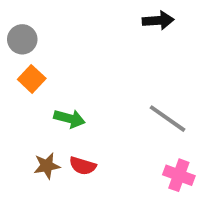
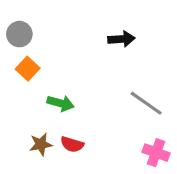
black arrow: (158, 20) -> (121, 39), moved

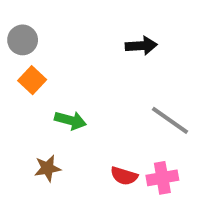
red semicircle: (72, 144) -> (124, 176), moved
pink cross: (156, 153) -> (162, 178), moved, turned -30

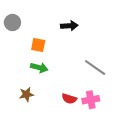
black arrow: (141, 46) -> (69, 26), moved
orange square: (32, 80) -> (38, 45), moved, turned -32

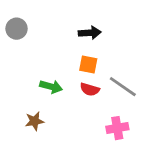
orange square: (38, 45) -> (88, 65), moved
red semicircle: (69, 99) -> (90, 89), moved

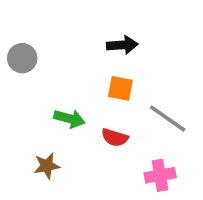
gray circle: (17, 29) -> (22, 58), moved
red semicircle: (90, 89) -> (115, 137), moved

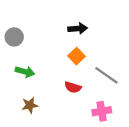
orange square: (120, 88) -> (76, 56), turned 35
green arrow: (69, 119) -> (25, 72), moved

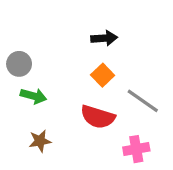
gray circle: (14, 37) -> (19, 64), moved
red semicircle: (73, 87) -> (98, 117), size x1.5

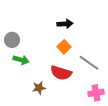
brown star: (40, 141) -> (39, 88), moved
pink cross: (136, 149) -> (96, 93), moved

